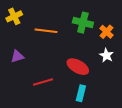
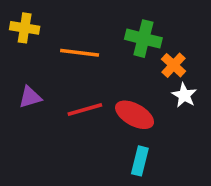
yellow cross: (14, 16) -> (25, 28), turned 35
orange cross: (106, 32) -> (174, 65), moved
red line: (43, 82) -> (85, 109), moved

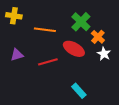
green cross: (143, 39) -> (81, 22), turned 30
red ellipse: (135, 115) -> (74, 49), moved
cyan rectangle: (140, 161) -> (79, 91), turned -56

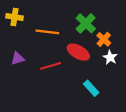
cyan rectangle: (79, 91) -> (91, 88), moved

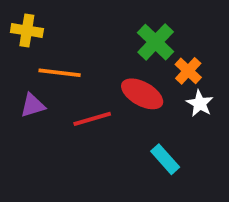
orange line: (47, 32) -> (60, 73), moved

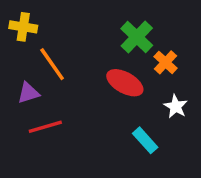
orange line: (60, 73) -> (52, 64), turned 48
white star: (200, 103) -> (176, 106), moved
red line: (92, 119) -> (45, 127), moved

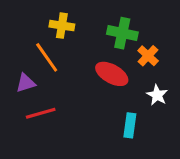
yellow cross: (23, 27) -> (62, 26), moved
green cross: (137, 37) -> (122, 33), turned -32
cyan rectangle: (145, 140) -> (130, 125), turned 50

